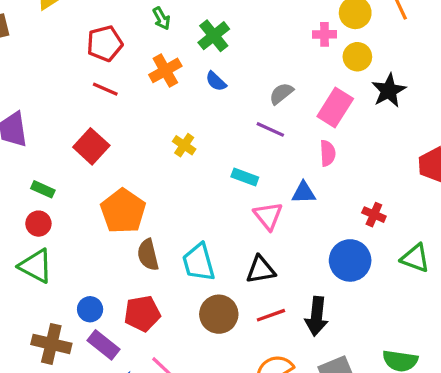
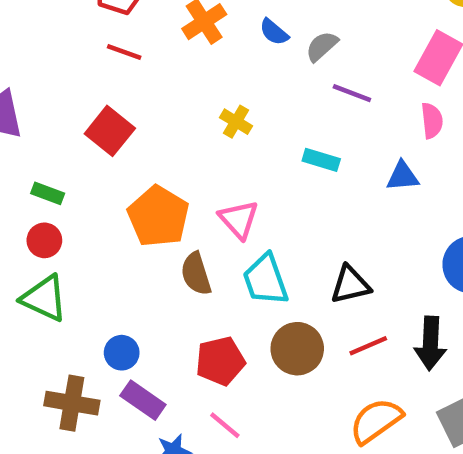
gray semicircle: (281, 94) -> (322, 46), moved
pink triangle: (268, 216) -> (239, 219), moved
red pentagon: (142, 314) -> (220, 361), moved

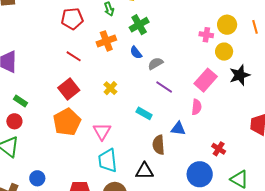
red line: (124, 52) -> (74, 56), moved
red square: (110, 131) -> (69, 89), moved
brown semicircle: (196, 274) -> (159, 145), moved

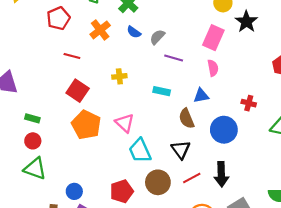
yellow cross: (110, 88) -> (119, 76), turned -32
black triangle: (145, 171) -> (181, 150), turned -48
blue circle: (200, 174) -> (224, 130), moved

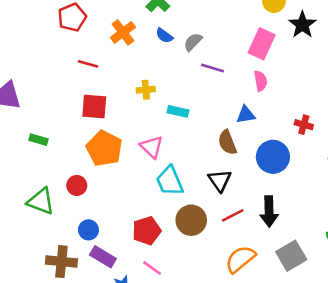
red square: (78, 91) -> (94, 106), turned -30
cyan rectangle: (162, 91) -> (178, 111), moved
red circle: (33, 141) -> (77, 185), moved

